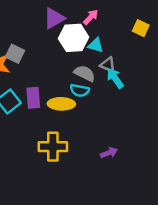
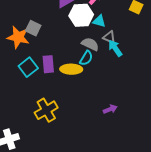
cyan semicircle: (80, 90) -> (86, 58), turned -70
yellow cross: (53, 147) -> (46, 110), moved, turned -30

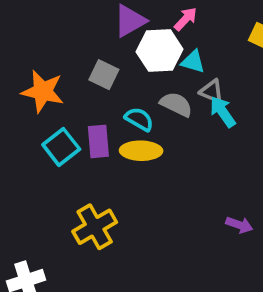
gray square: (33, 28) -> (104, 75), moved
cyan semicircle: (86, 58) -> (139, 119), moved, turned -91
purple arrow: (110, 109) -> (239, 225), moved, turned 40

